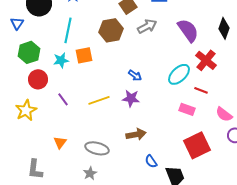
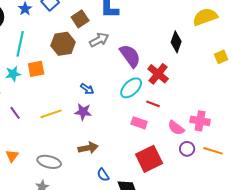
purple semicircle: (188, 30) -> (130, 56), moved

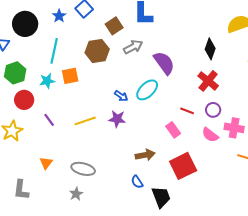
red cross: (158, 74) -> (208, 81), moved
cyan ellipse: (131, 88) -> (147, 90), moved
pink rectangle: (139, 123) -> (173, 130), turned 35
brown arrow: (88, 148) -> (145, 155), moved
purple circle: (187, 149) -> (213, 110), moved

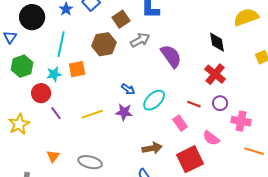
black diamond: (210, 49) -> (217, 42), turned -30
cyan ellipse: (147, 90) -> (154, 100), moved
red circle: (24, 100) -> (41, 93), moved
pink semicircle: (210, 135) -> (211, 138), moved

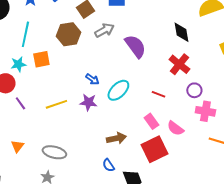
purple circle: (220, 103) -> (194, 90), moved
pink rectangle: (180, 123) -> (151, 121), moved

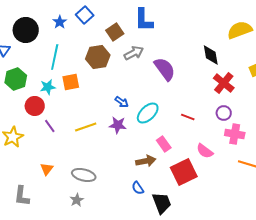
red cross: (179, 64) -> (224, 83), moved
pink rectangle: (151, 121) -> (164, 144), moved

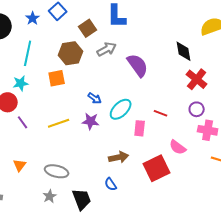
orange square: (71, 82) -> (57, 78), moved
pink rectangle: (164, 144) -> (140, 128), moved, turned 42
black trapezoid: (162, 203) -> (82, 199), moved

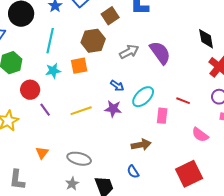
gray arrow: (107, 49) -> (129, 52), moved
cyan star: (21, 83) -> (53, 71), moved
red square: (157, 168) -> (189, 174), moved

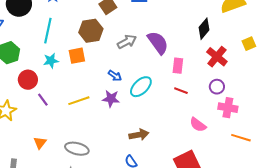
black diamond: (206, 39) -> (204, 29), turned 50
pink rectangle: (162, 116) -> (178, 66), moved

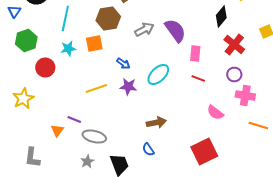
blue arrow: (115, 76) -> (123, 64), moved
purple line: (43, 100) -> (74, 120), moved, turned -32

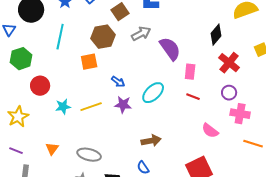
gray arrow: (144, 30) -> (141, 34), moved
cyan star: (68, 48) -> (63, 107), moved
purple line: (74, 120) -> (16, 151), moved

